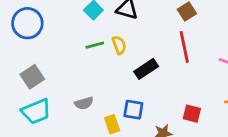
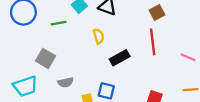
green line: (95, 45) -> (59, 23), moved
gray square: (32, 77) -> (45, 58), moved, turned -30

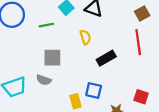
gray square: (45, 58) -> (52, 58), moved, turned -30
gray semicircle: (66, 82) -> (44, 80), moved, turned 32

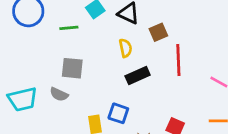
brown square: (142, 13) -> (158, 32), moved
yellow semicircle: (85, 37) -> (125, 48), moved

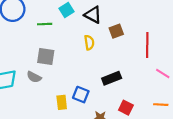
red line: (178, 60) -> (147, 45), moved
black rectangle: (138, 75) -> (112, 78), moved

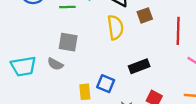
yellow semicircle: (89, 43) -> (115, 27), size x1.5

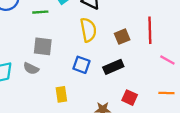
brown square: (145, 15) -> (122, 37), moved
blue square: (106, 84) -> (81, 65), moved

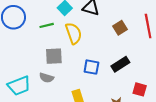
yellow semicircle: (88, 30) -> (74, 33), moved
brown square: (122, 37) -> (120, 28), moved

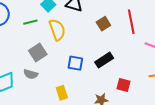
gray square: (54, 56) -> (38, 53), turned -30

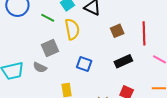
green line: (30, 22) -> (48, 18), turned 32
black rectangle: (104, 60) -> (123, 61), moved

